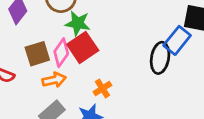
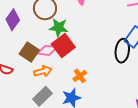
pink diamond: (61, 53) -> (47, 50), turned 65
brown square: (37, 54) -> (29, 52), turned -36

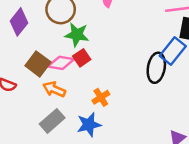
red square: (63, 46) -> (82, 58), size x0.6
orange arrow: (43, 71) -> (54, 89), turned -144

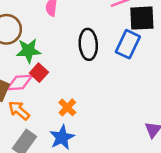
black ellipse: (156, 68) -> (88, 44), moved
orange arrow: (54, 89) -> (19, 110), turned 30

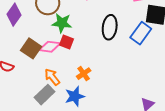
red square: (39, 73) -> (67, 42), turned -32
orange arrow: (19, 110) -> (52, 77), moved

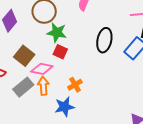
pink diamond: (50, 47) -> (42, 69), moved
orange arrow: (52, 77) -> (43, 86), turned 30
gray rectangle: (45, 95) -> (23, 87), moved

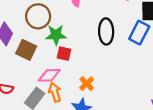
brown square: (24, 56) -> (26, 50), moved

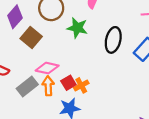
green star: (56, 35) -> (77, 28), moved
red square: (64, 54) -> (68, 83), moved, turned 32

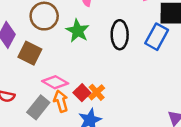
green star: (77, 28) -> (78, 31), turned 30
pink diamond: (47, 68) -> (55, 82), turned 30

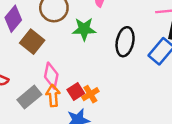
green star: (78, 31) -> (84, 29), turned 30
pink diamond: (55, 82) -> (51, 76), turned 60

